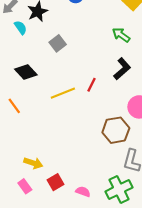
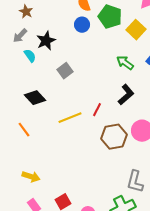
brown hexagon: (116, 130) -> (114, 137), moved
yellow arrow: (33, 163) -> (31, 177), moved

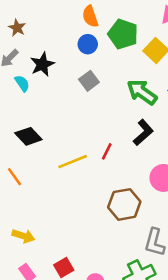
green arrow: (125, 63) -> (142, 92), size x1.4
gray square: (65, 71) -> (89, 81), moved
brown hexagon: (114, 137) -> (124, 204), moved

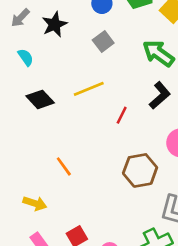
cyan semicircle: (22, 83) -> (26, 57), moved
yellow line: (73, 162) -> (89, 89), moved
orange line: (15, 177) -> (64, 166), moved

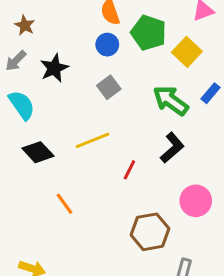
cyan semicircle: (26, 57) -> (22, 105), size x1.5
orange line: (64, 166) -> (65, 204), moved

